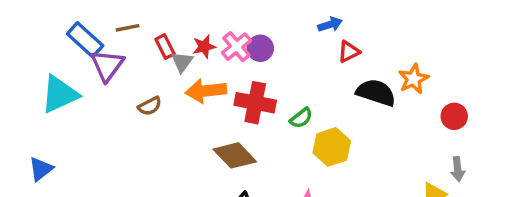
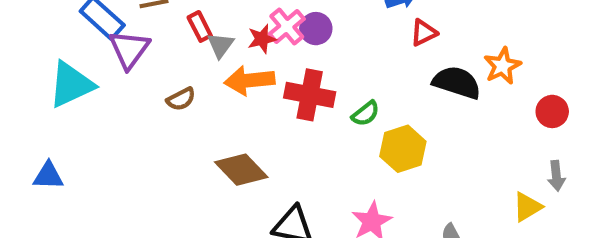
red star: (204, 47) -> (262, 39), moved
brown diamond: (235, 155) -> (241, 170), moved
blue triangle: (41, 169) -> (48, 176), turned 40

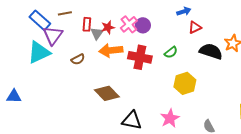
red rectangle: (200, 26) -> (87, 24), turned 32
red star: (262, 39) -> (108, 27), moved
cyan triangle: (71, 85) -> (39, 52), moved
green semicircle: (366, 114) -> (171, 52), moved

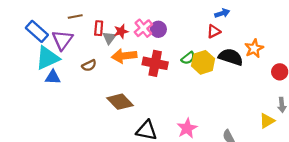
blue arrow: (184, 11) -> (222, 13), moved
blue rectangle: (40, 20) -> (37, 31), moved
yellow hexagon: (185, 83) -> (203, 62), moved
blue triangle: (14, 96) -> (53, 77), moved

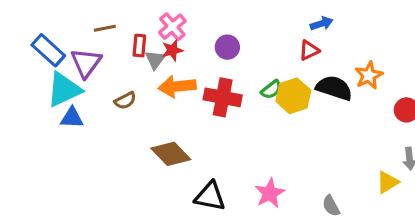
pink cross: (143, 28) -> (172, 27), moved

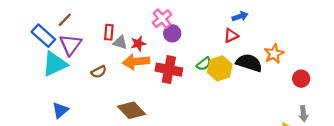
pink cross: (172, 27) -> (162, 19), moved
brown line: (105, 28) -> (65, 20), moved, turned -35
red star: (172, 50) -> (138, 44), moved
gray triangle: (155, 60) -> (120, 42), turned -49
blue triangle: (72, 118) -> (60, 110), moved, turned -42

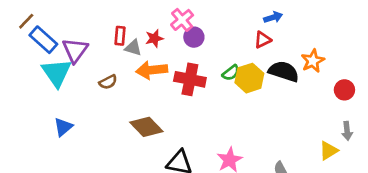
brown line: (65, 20) -> (26, 21), moved
red star: (138, 44) -> (154, 38), moved
cyan triangle: (55, 64) -> (57, 73), turned -40

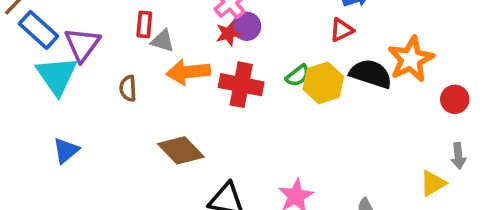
red star: (154, 38) -> (228, 34), moved
orange star: (313, 61) -> (411, 59), size x1.4
brown semicircle: (108, 82) -> (128, 88), turned 114

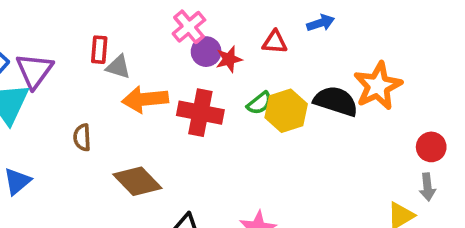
red triangle: (342, 30) -> (275, 42), moved, turned 30
red star: (228, 34) -> (229, 59), moved
brown semicircle: (128, 88) -> (82, 137), moved
red circle: (455, 99) -> (431, 147), moved

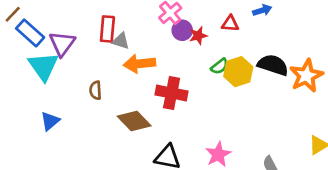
red rectangle: (99, 50) -> (107, 29), size x1.4
orange star: (378, 86) -> (306, 76), moved
red cross: (200, 113) -> (172, 93), moved

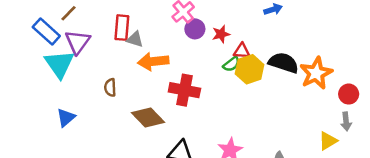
brown line: (13, 14) -> (68, 13), moved
red triangle: (230, 24) -> (242, 51), moved
red star: (198, 36) -> (221, 34), moved

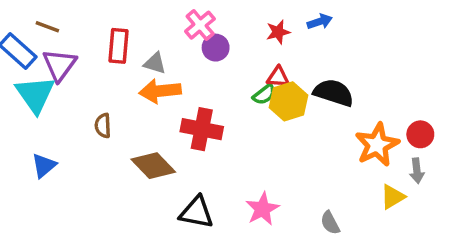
brown line: (68, 13) -> (47, 27), turned 66
red star: (221, 34) -> (278, 32), moved
gray triangle: (135, 39) -> (155, 63), moved
orange star: (316, 73) -> (377, 145), moved

